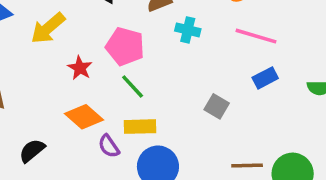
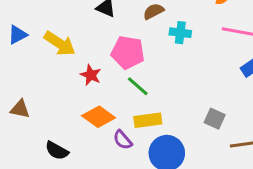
yellow arrow: (48, 28) -> (60, 44), turned -100
gray square: (217, 106) -> (215, 119), moved
black semicircle: (32, 151) -> (57, 151), turned -105

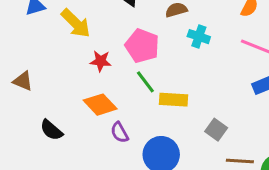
red star: (91, 75) -> (101, 61), turned -30
yellow rectangle: (148, 120) -> (173, 100), moved

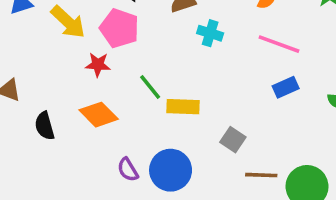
pink pentagon: (142, 46) -> (119, 28), moved
black semicircle: (51, 130) -> (45, 126), moved, turned 35
purple semicircle: (120, 133) -> (128, 170), moved

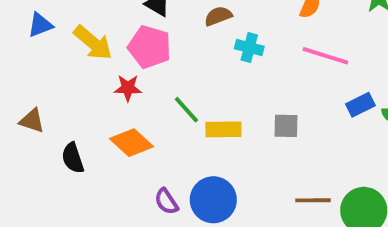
blue rectangle: (286, 87) -> (360, 105), moved
gray square: (233, 140) -> (286, 126), moved, turned -30

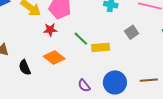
gray square: (286, 126) -> (132, 32), moved, turned -32
blue circle: (213, 200) -> (115, 82), moved
purple semicircle: (166, 201) -> (84, 86), moved

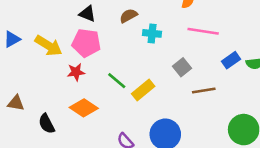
yellow rectangle: (101, 47) -> (143, 90), turned -30
brown line: (149, 80) -> (204, 90), moved

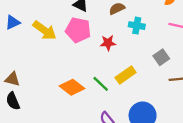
red star: (76, 72) -> (108, 43), moved
green line: (117, 81) -> (101, 84), moved
black semicircle: (47, 124) -> (13, 101), moved

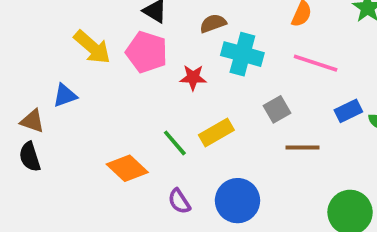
blue triangle: (13, 22) -> (65, 95), moved
cyan cross: (137, 26) -> (242, 54), size x1.5
orange diamond: (72, 87) -> (127, 168), moved

